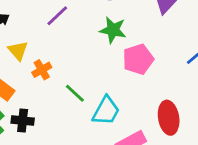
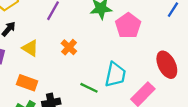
orange cross: (42, 70) -> (69, 47), moved
green line: (75, 93) -> (89, 88), moved

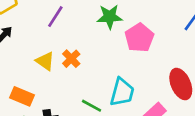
yellow triangle: (30, 48) -> (45, 61), moved

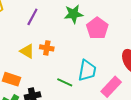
orange cross: (71, 59) -> (47, 48), turned -32

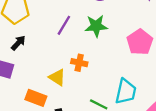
green star: (73, 14) -> (96, 26), moved
yellow triangle: (27, 51) -> (57, 77), moved

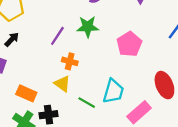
purple line: (64, 25) -> (57, 36), moved
yellow triangle: (57, 77) -> (62, 84), moved

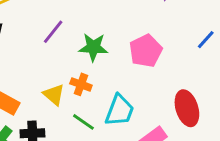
green star: (88, 27) -> (93, 47), moved
orange cross: (70, 61) -> (81, 84), moved

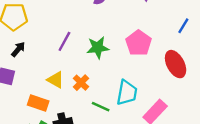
orange cross: (81, 84) -> (81, 83), moved, turned 35
yellow triangle: (54, 95) -> (56, 80), moved
red ellipse: (187, 108) -> (176, 64), moved

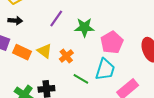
pink pentagon: (139, 43) -> (112, 42), moved
black arrow: (18, 49) -> (15, 21), turned 48
orange rectangle: (38, 103) -> (22, 52), moved

